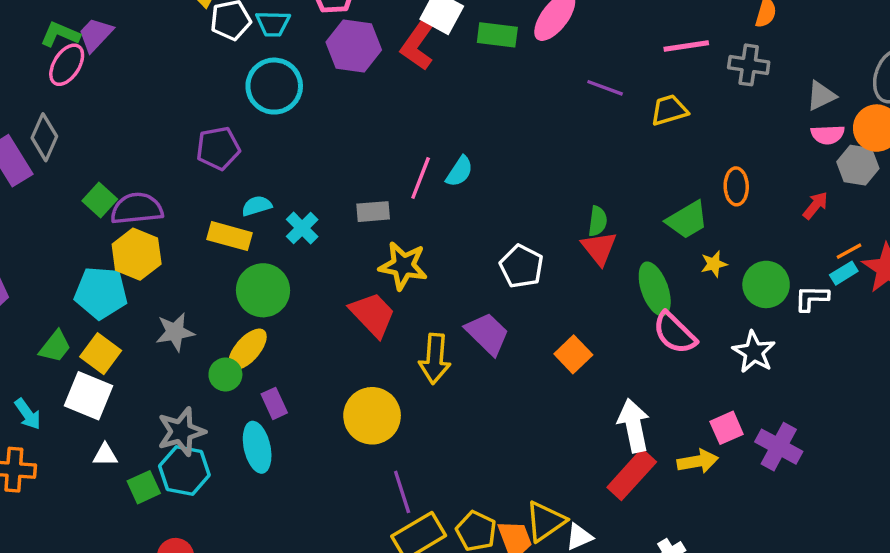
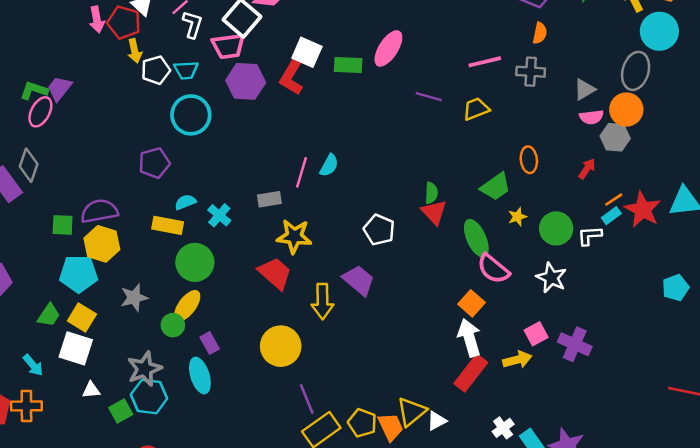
green square: (100, 200) -> (63, 225), moved, turned -35
orange square: (573, 354) -> (472, 303), moved

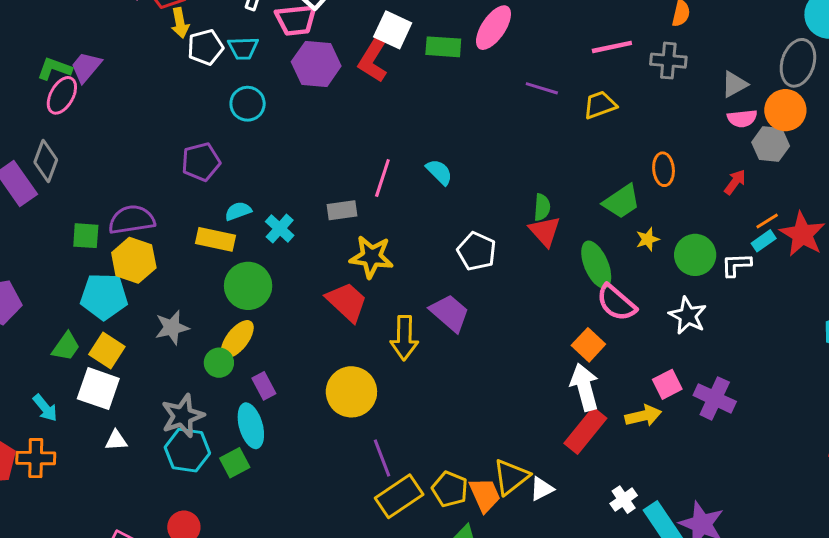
cyan circle: (191, 115) -> (248, 104), size x0.7
cyan semicircle: (329, 165) -> (439, 172), moved, turned -75
green square: (121, 411) -> (235, 463), moved

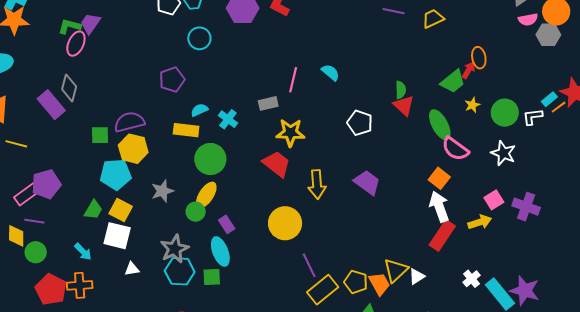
red arrow: (735, 182) -> (469, 70), moved
orange line: (767, 221) -> (559, 107), moved
purple trapezoid: (450, 313) -> (367, 182), moved
green square: (235, 463) -> (212, 277), turned 30

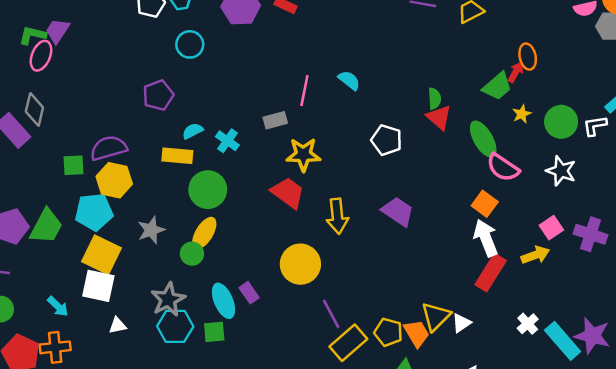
green trapezoid: (93, 210) -> (46, 226), moved, size x1.5
yellow square: (121, 210) -> (101, 255), size x1.4
purple rectangle: (227, 224) -> (249, 293), moved

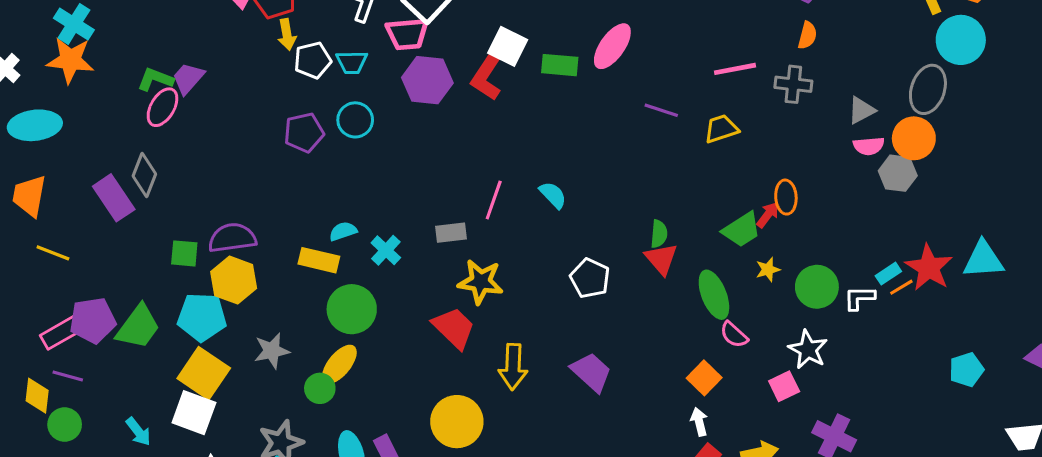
purple pentagon: (158, 95) -> (304, 132), moved
pink semicircle: (503, 167) -> (734, 335), size x0.7
pink square: (551, 228) -> (784, 386), moved
white arrow: (486, 238) -> (699, 422), size x0.6

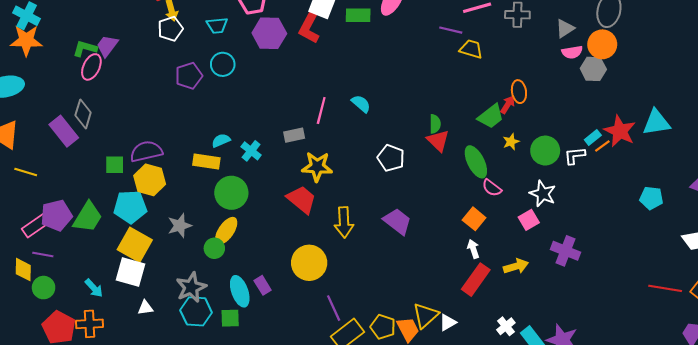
white pentagon: (313, 60) -> (170, 29), moved
purple line: (661, 110) -> (451, 30), moved
yellow trapezoid: (721, 129) -> (471, 49), turned 40
cyan pentagon: (966, 370) -> (651, 198), turned 30

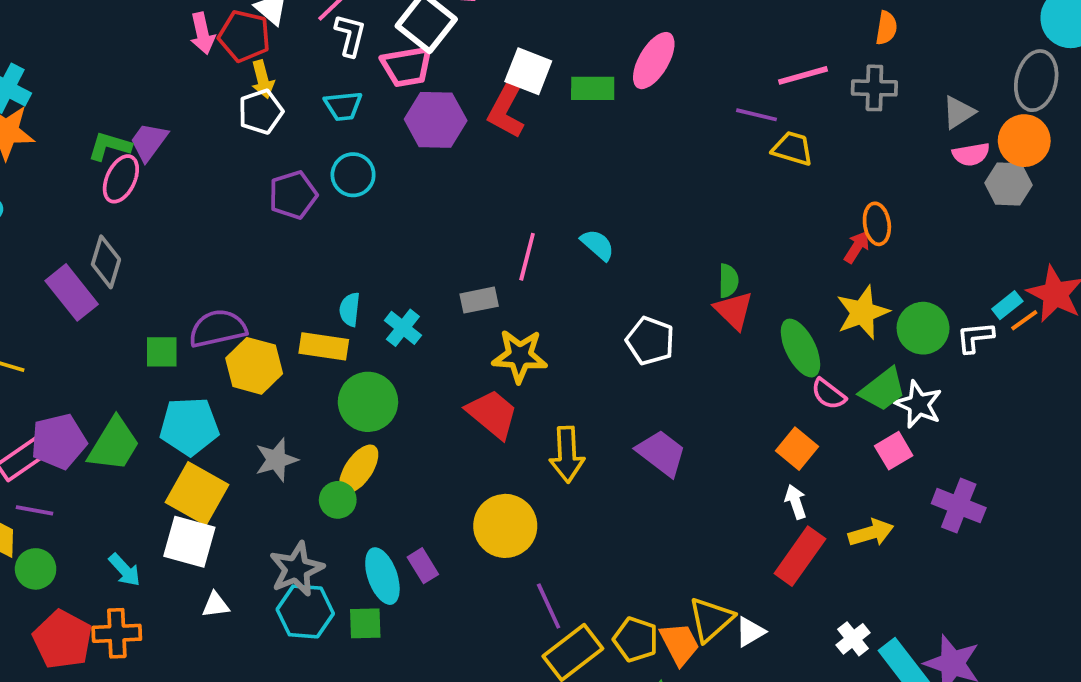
green trapezoid: (491, 116) -> (883, 390), moved
cyan semicircle: (221, 140) -> (350, 309), turned -60
yellow star: (511, 142) -> (863, 312), size x1.8
yellow hexagon: (150, 180) -> (254, 366), moved

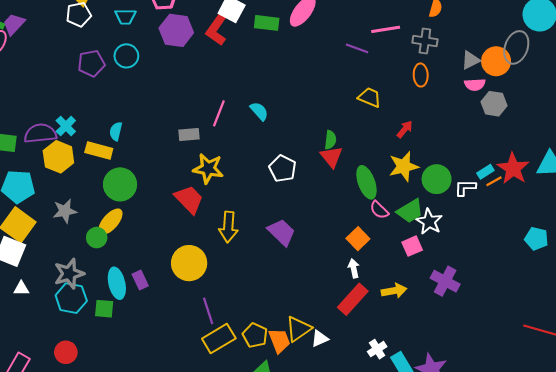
orange circle: (1024, 141) -> (496, 61), moved
yellow trapezoid: (793, 148) -> (370, 97), moved
orange ellipse: (877, 224) -> (421, 75), moved
cyan cross: (403, 328) -> (66, 126), moved

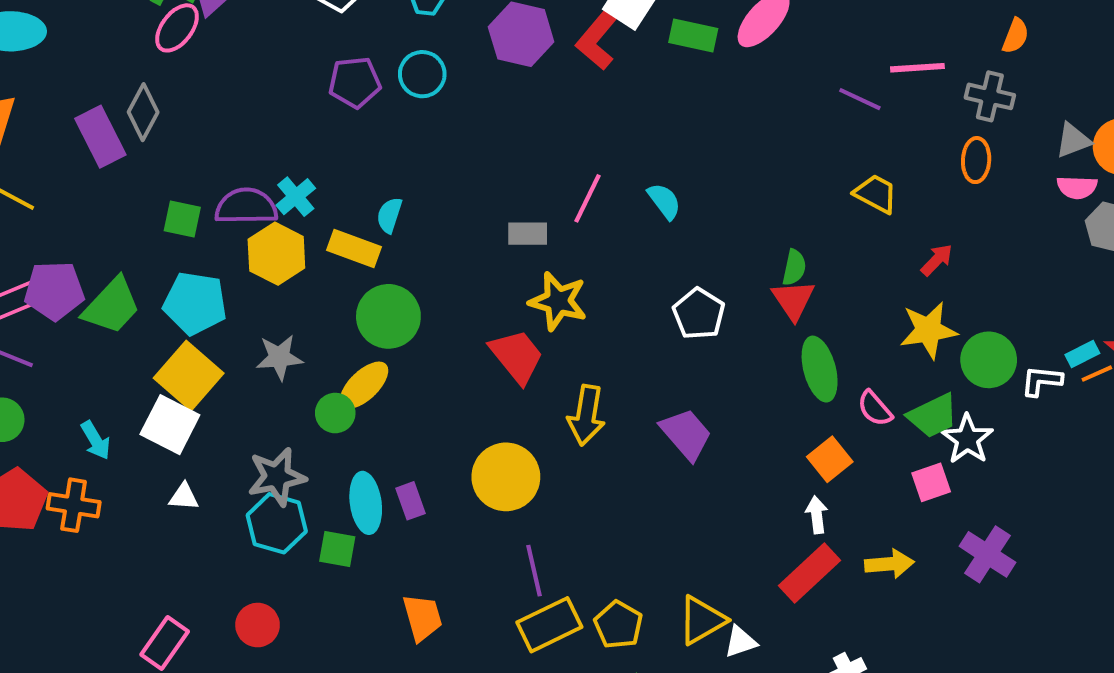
green ellipse: (366, 182) -> (820, 369), moved
orange trapezoid: (279, 341) -> (422, 617), moved

